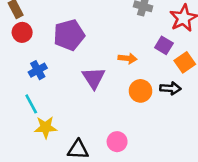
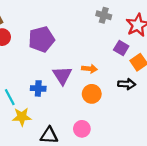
orange arrow: (127, 58) -> (90, 69), moved
blue cross: (38, 70) -> (38, 88), moved, turned 32
orange circle: (140, 91) -> (92, 94), moved

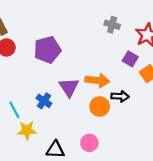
orange arrow: (90, 69) -> (97, 80), size x1.5
black arrow: (127, 84) -> (120, 96), moved
blue cross: (38, 88) -> (44, 101), turned 32

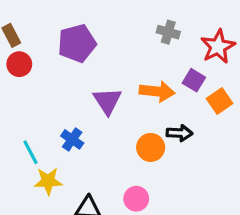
purple pentagon: (47, 50) -> (77, 43), moved
orange arrow: (97, 80) -> (157, 91), moved
purple triangle: (69, 87) -> (107, 101), moved

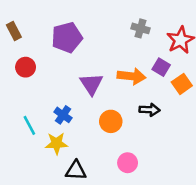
red circle: (19, 64) -> (26, 67), moved
orange circle: (151, 147) -> (111, 121), moved
yellow star: (48, 181) -> (57, 143), moved
pink circle: (136, 199) -> (128, 163), moved

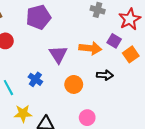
yellow star: (57, 143) -> (23, 113), moved

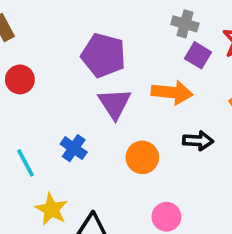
purple pentagon: (39, 17) -> (103, 55), moved, turned 30
purple square: (114, 41) -> (198, 55), moved
yellow star: (23, 113) -> (51, 209), turned 30

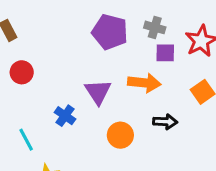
purple pentagon: (103, 55) -> (110, 32), moved
purple square: (198, 55) -> (165, 53), turned -30
blue cross: (74, 148) -> (65, 116), moved

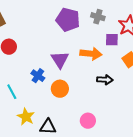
purple square: (165, 53) -> (112, 40), moved
orange circle: (120, 135) -> (60, 89), moved

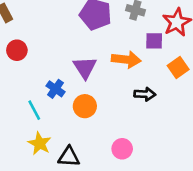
cyan line: (12, 92) -> (34, 110), moved

